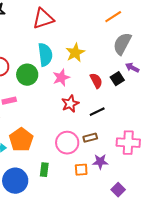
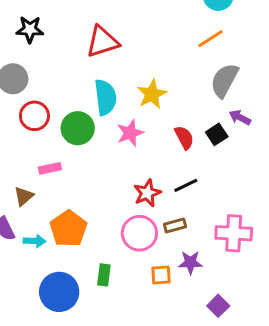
red star: (70, 104) -> (147, 193), moved

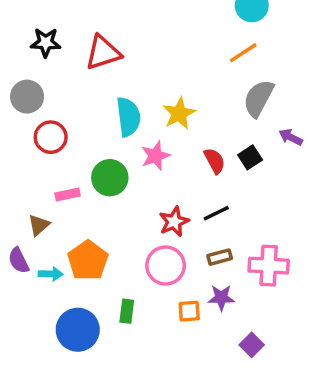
red triangle: (102, 42) -> (103, 53), moved
purple arrow: (240, 117) -> (291, 137), moved
green circle: (78, 128) -> (110, 178), moved
brown rectangle: (175, 226) -> (220, 257), moved

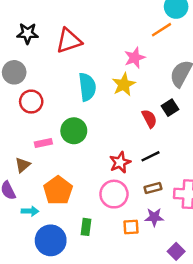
orange line: (243, 53) -> (161, 30), moved
pink star: (155, 156) -> (135, 58), moved
black square: (250, 157) -> (170, 108), moved
cyan arrow: (51, 274) -> (30, 211), moved

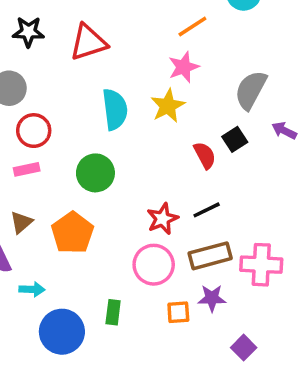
orange line: (161, 30) -> (192, 26), moved
pink rectangle: (43, 143) -> (27, 169), moved
brown rectangle: (153, 188) -> (210, 256), size x1.6
orange pentagon: (58, 190) -> (72, 233), moved

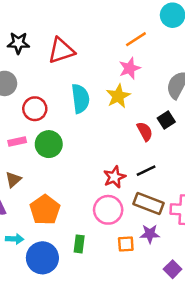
red circle: (34, 131) -> (35, 109), moved
green circle: (95, 173) -> (49, 144), moved
orange pentagon: (72, 233) -> (45, 210), moved
brown rectangle: (210, 256) -> (149, 204), turned 36
cyan arrow: (32, 289) -> (15, 239), moved

